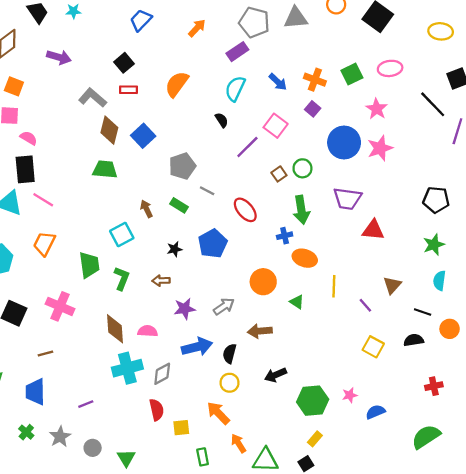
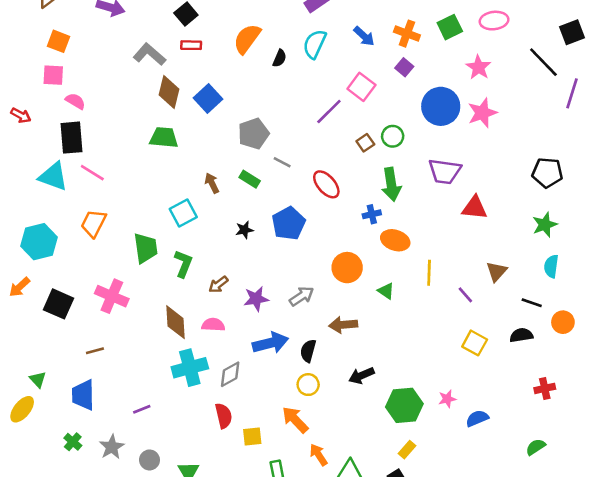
black semicircle: (222, 120) -> (280, 58), moved, turned 56
brown arrow: (161, 281) -> (218, 284), moved, turned -36
green semicircle: (426, 437) -> (536, 447), size x0.6

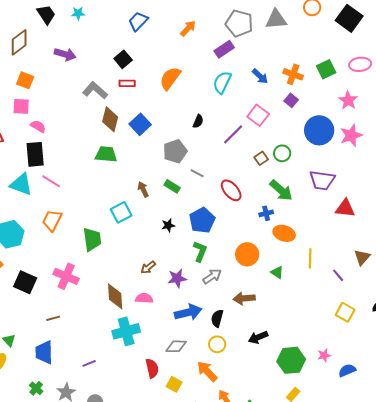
black semicircle: (280, 58) -> (198, 121), moved
green arrow: (391, 184) -> (281, 190), turned -40
green L-shape: (183, 264) -> (200, 251), moved
gray diamond: (230, 374) -> (176, 346), moved, turned 30
yellow square: (252, 437) -> (174, 384), turned 35

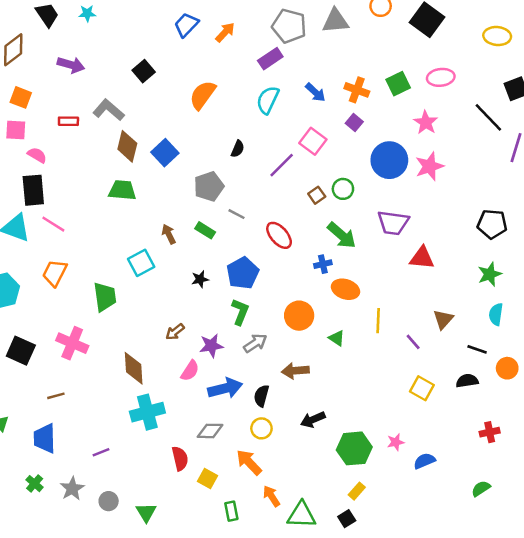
blue trapezoid: (138, 21) -> (186, 25), moved
red rectangle: (127, 83) -> (68, 121), moved
pink semicircle: (144, 298) -> (190, 371), moved, turned 120

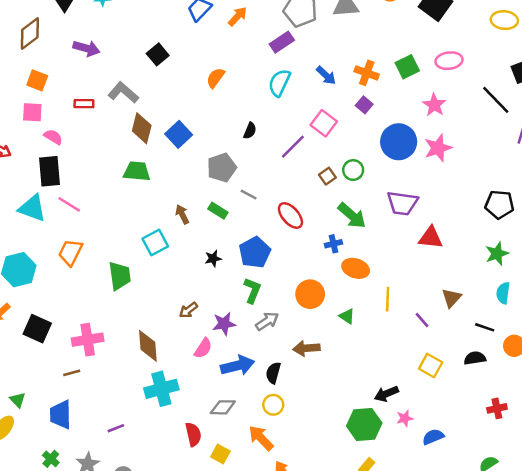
orange semicircle: (203, 95) -> (215, 78), size x0.7
pink cross: (72, 343) -> (88, 340), moved, turned -32
black arrow: (313, 420) -> (386, 394), moved

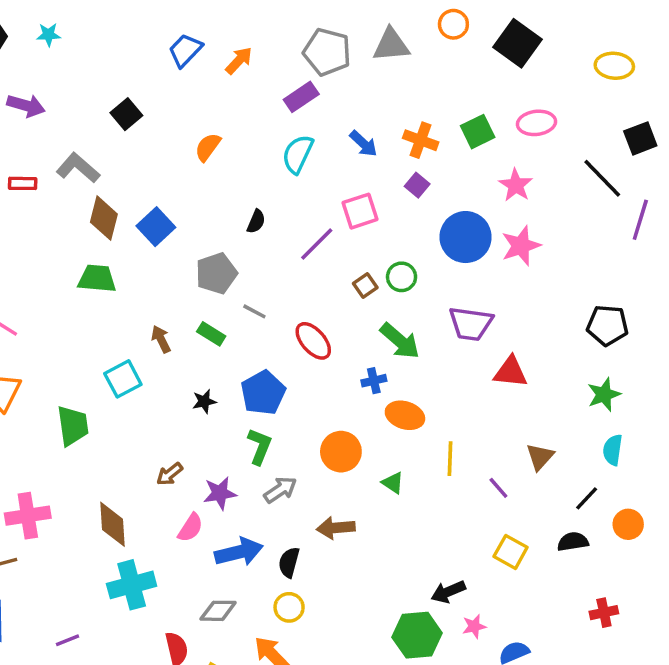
pink square: (324, 123) -> (360, 211), turned 35
black line: (485, 327) -> (587, 498), turned -66

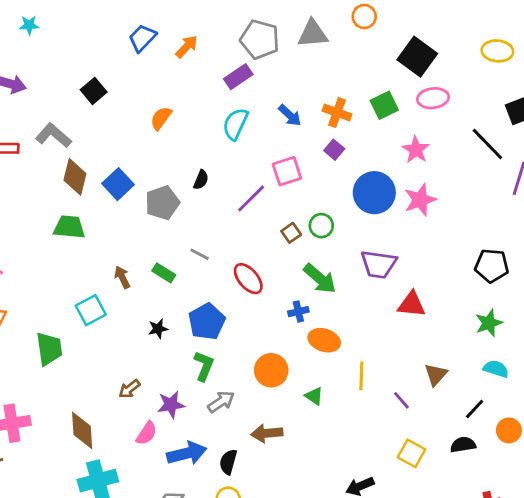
black square: (517, 43) -> (417, 57), moved
gray pentagon: (216, 273) -> (162, 203), moved
cyan semicircle: (613, 450) -> (496, 369), turned 100

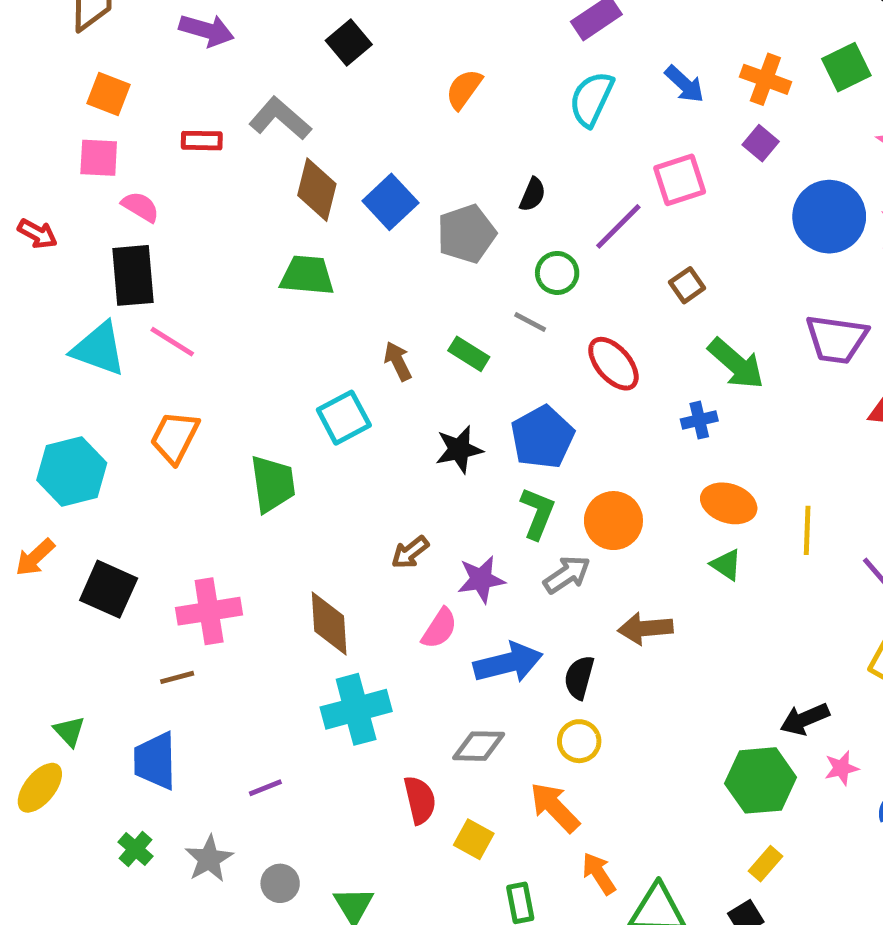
green circle: (321, 226) -> (557, 273), moved
black star: (158, 329) -> (459, 449), size x1.4
orange ellipse: (324, 340) -> (729, 503), moved
orange circle: (271, 370) -> (613, 521), moved

